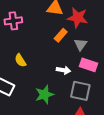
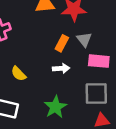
orange rectangle: (61, 35) -> (62, 43), moved
white arrow: (63, 70) -> (61, 68), moved

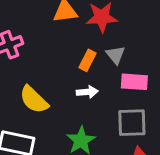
yellow semicircle: (19, 74) -> (34, 100), size x1.5

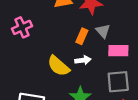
yellow semicircle: (34, 100) -> (58, 66), moved

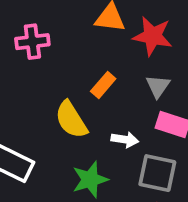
orange rectangle: (82, 36) -> (103, 85), moved
white arrow: (83, 60) -> (125, 140), moved

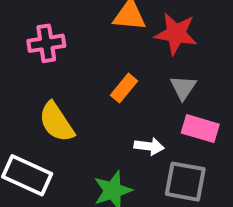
yellow semicircle: (71, 120) -> (56, 122), moved

